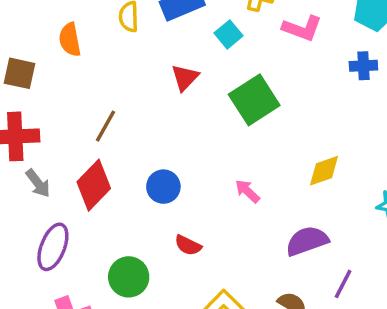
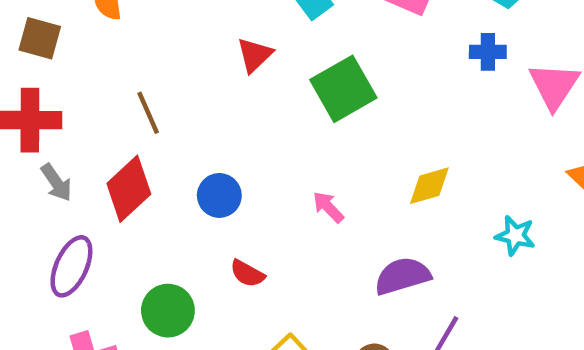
brown line: (106, 126) -> (148, 113), turned -56

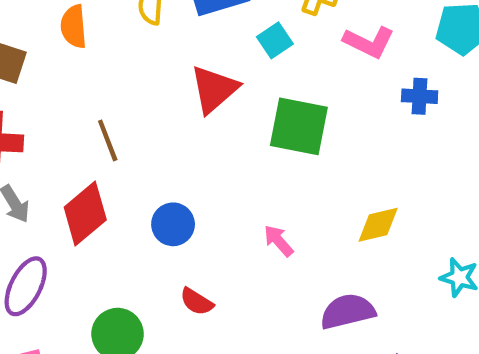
blue cross: (488, 52) -> (420, 96), moved
red triangle: (255, 55) -> (214, 89), size x1.4
green square: (343, 89) -> (299, 126), turned 38

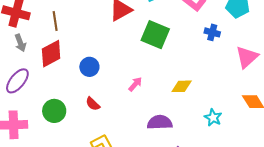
brown line: (108, 140) -> (55, 21), moved
pink arrow: (279, 241) -> (135, 84), turned 70

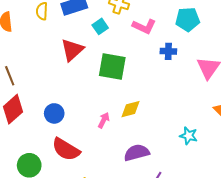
yellow diamond: (182, 86) -> (131, 109), moved
red semicircle: (93, 104) -> (66, 149), size x1.8

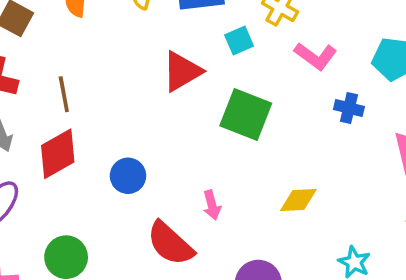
yellow diamond: (131, 109) -> (298, 200), moved
pink arrow: (104, 120) -> (212, 205), turned 126
red semicircle: (66, 149) -> (170, 243), moved

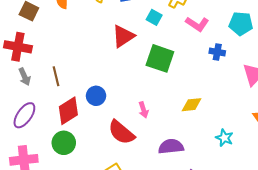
cyan square: (239, 40) -> (154, 17), turned -35
brown line: (64, 94) -> (56, 76), moved
red diamond: (58, 154) -> (68, 111), moved

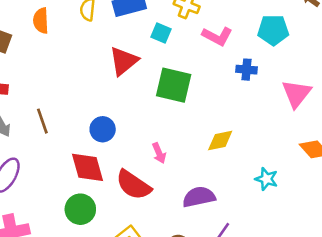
blue circle: (96, 96) -> (103, 129), moved
red diamond: (68, 111) -> (87, 167), moved, turned -68
green circle: (64, 143) -> (80, 209), moved

